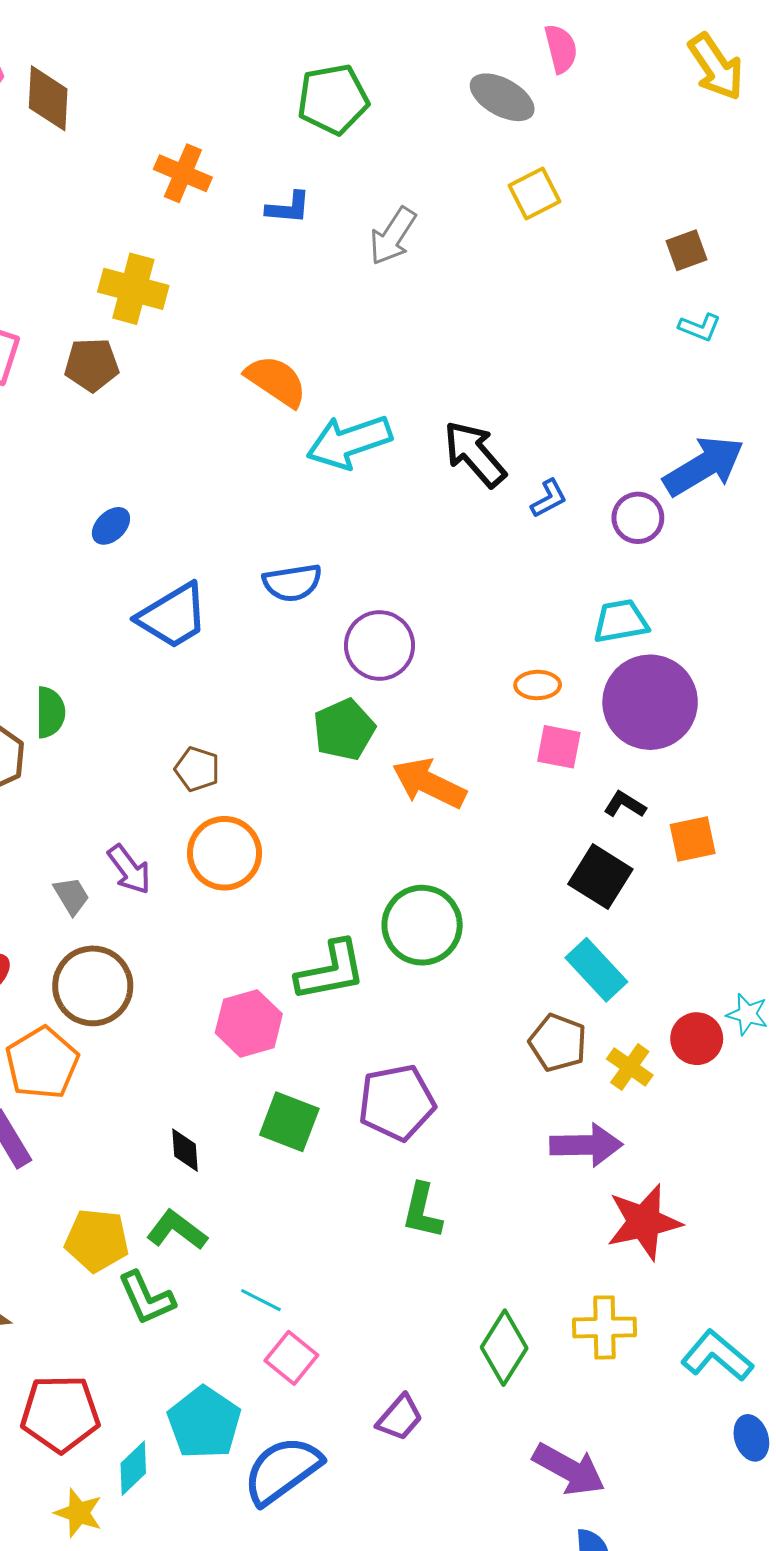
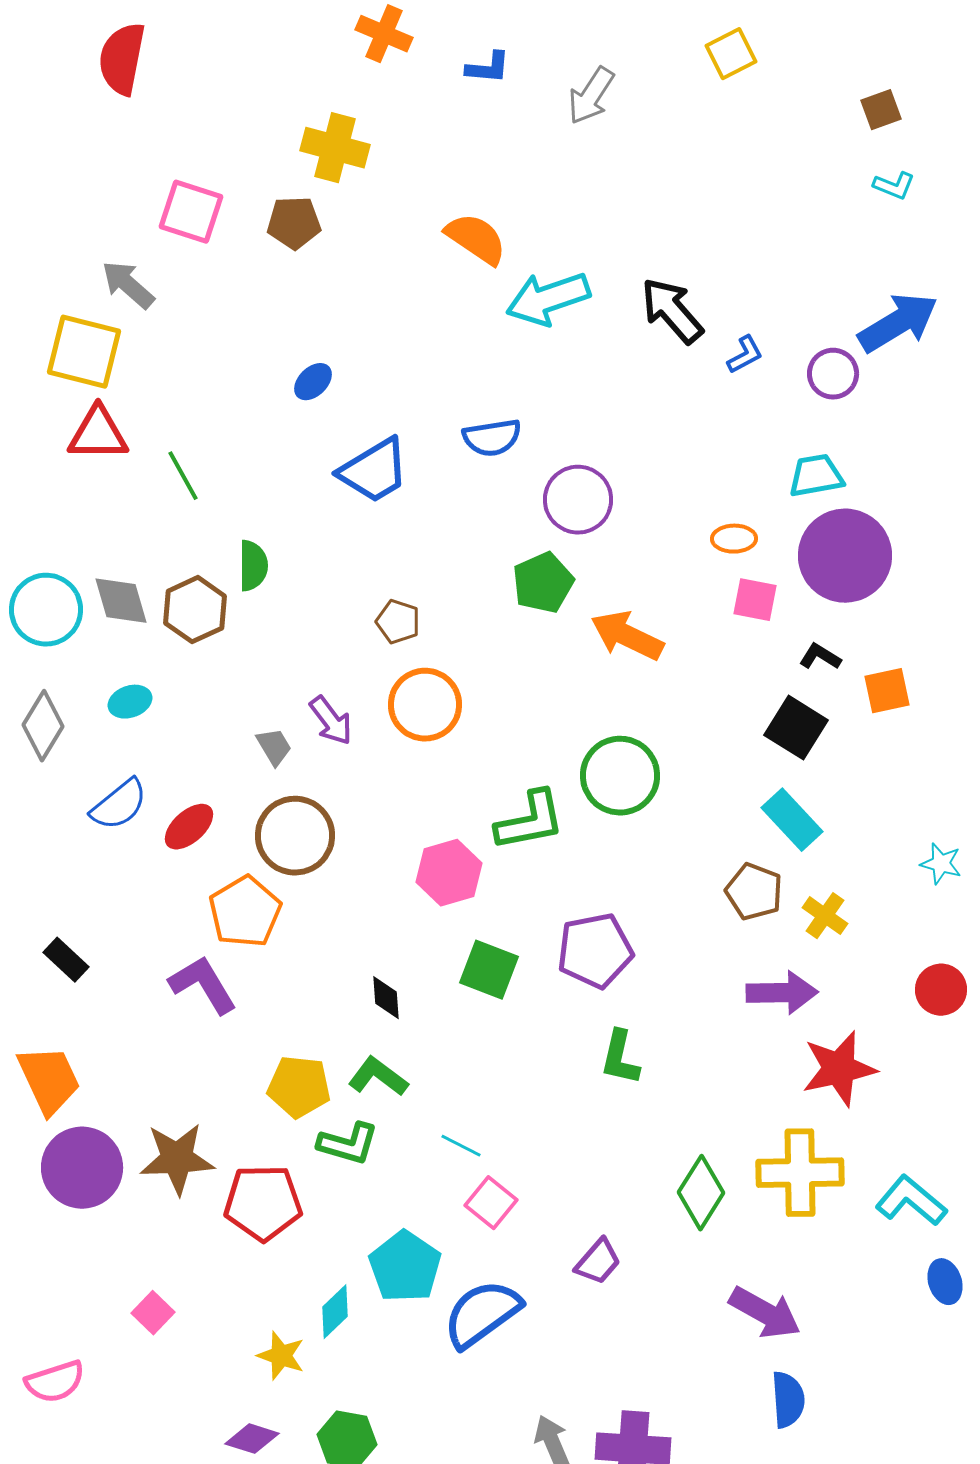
red circle: (697, 1039) -> (941, 990), moved
green L-shape: (146, 1298) -> (348, 1144), turned -50
yellow cross: (604, 1327) -> (800, 1173), size x1.4
red pentagon: (60, 1414) -> (263, 1203), moved

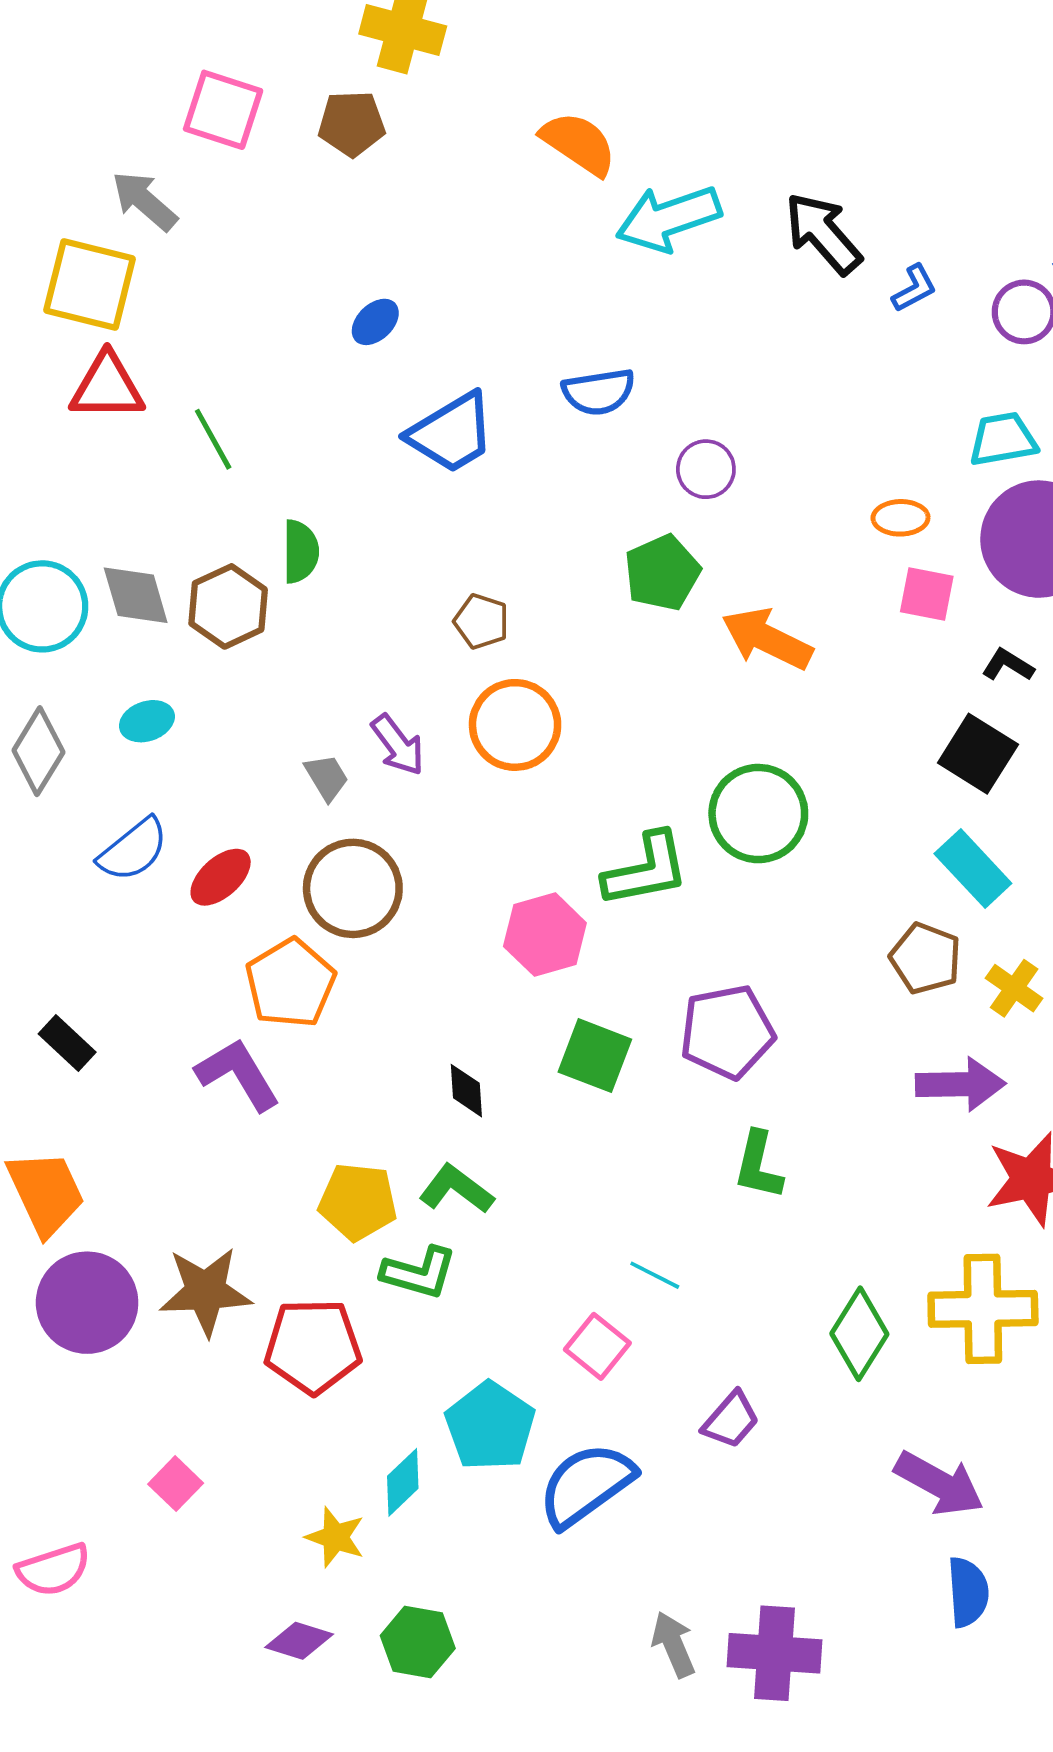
purple circle: (578, 500) -> (706, 469), size x0.7
cyan line: (461, 1146) -> (655, 1275), moved

